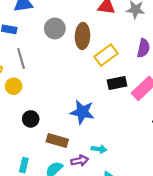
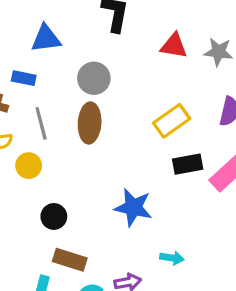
brown ellipse: (83, 36) -> (90, 123), moved
brown rectangle: (57, 140) -> (70, 260), moved
cyan arrow: (99, 149) -> (172, 258), moved

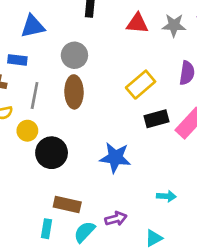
gray line: (41, 123) -> (35, 95), turned 30
black circle: (54, 216) -> (52, 153), moved, size x1.5
cyan arrow: (172, 258) -> (166, 196), moved

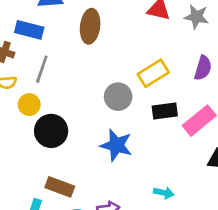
gray circle: (74, 55) -> (118, 97), moved
blue rectangle: (17, 60) -> (29, 30), size x1.4
brown ellipse: (74, 92) -> (90, 26), moved

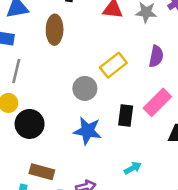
black rectangle: (165, 111) -> (126, 115), moved, turned -70
cyan arrow: (164, 193) -> (133, 168), turned -35

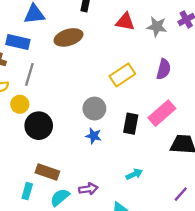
brown ellipse: (55, 30) -> (68, 37), turned 68
gray circle: (85, 88) -> (94, 109), moved
blue star: (88, 131) -> (94, 136), size x0.6

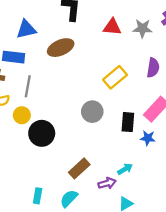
blue star: (94, 136) -> (148, 138), moved
brown rectangle: (47, 172) -> (79, 168), moved, turned -55
cyan arrow: (134, 174) -> (125, 169), moved
purple arrow: (88, 189) -> (107, 183), moved

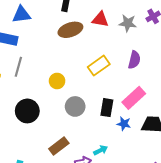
brown ellipse: (61, 48) -> (70, 30), moved
gray circle: (92, 112) -> (75, 106), moved
yellow circle: (22, 115) -> (57, 81), moved

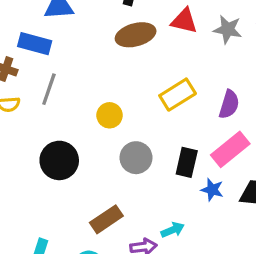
purple semicircle: (134, 60) -> (229, 104), moved

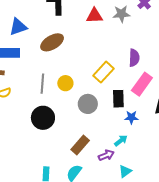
brown ellipse: (136, 35) -> (52, 42), moved
gray line: (49, 89) -> (42, 84), moved
yellow rectangle: (178, 95) -> (103, 72), moved
blue star: (212, 190) -> (131, 117), moved

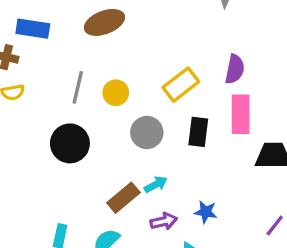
pink rectangle: (142, 84) -> (241, 114), turned -45
blue star: (131, 117) -> (206, 212), moved
cyan arrow: (121, 141) -> (156, 184), moved

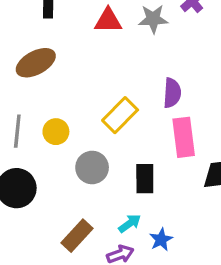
black rectangle: (198, 132) -> (145, 179), moved
cyan arrow: (156, 184) -> (130, 223), moved
blue star: (206, 212) -> (161, 240), turned -30

